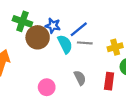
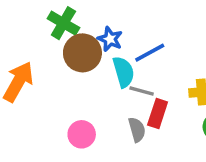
gray line: (85, 43) -> (142, 91), moved
red rectangle: (109, 81) -> (158, 113), moved

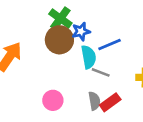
green cross: (63, 23) -> (60, 19), moved
blue star: (110, 39) -> (81, 31), turned 30
red rectangle: (158, 113) -> (110, 102), moved, turned 30

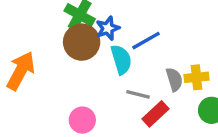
gray line: (101, 72) -> (138, 94), moved
gray semicircle: (94, 101) -> (174, 79), moved

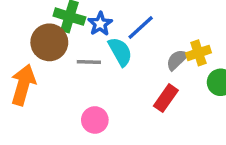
brown circle: (82, 42) -> (49, 42), moved
gray semicircle: (174, 79) -> (177, 60), turned -105
gray line: (138, 94) -> (89, 62), moved

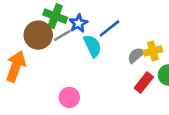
gray line: (89, 62) -> (62, 35), moved, turned -36
red rectangle: (166, 98) -> (144, 83), moved

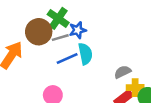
blue line: (110, 28) -> (67, 59), moved
yellow cross: (153, 51) -> (135, 88), moved

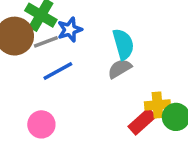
cyan semicircle: (85, 54) -> (123, 44), moved
gray semicircle: (123, 72) -> (120, 69), moved

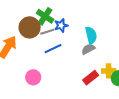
red rectangle: (142, 121) -> (91, 78), moved
pink circle: (41, 124) -> (33, 77), moved

